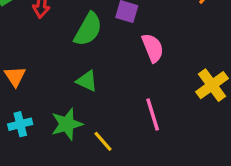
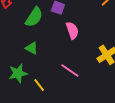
pink line: (153, 114) -> (70, 71), turned -42

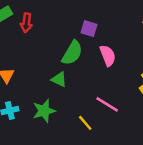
green semicircle: (34, 17) -> (72, 53), moved
yellow line: (39, 85) -> (85, 123), moved

